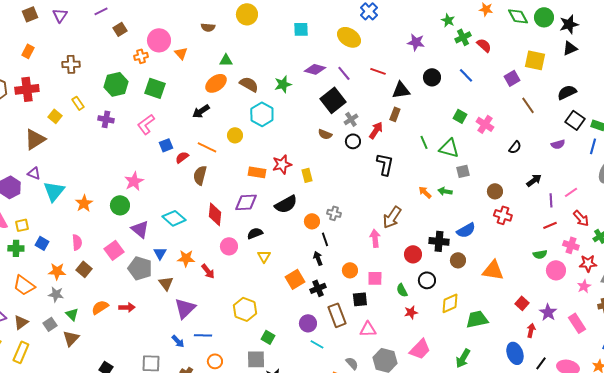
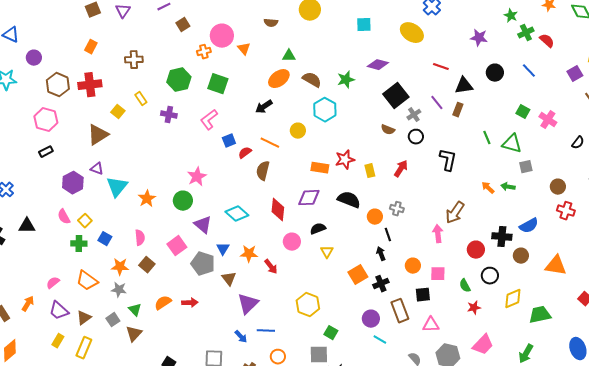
purple line: (344, 73) -> (437, 103), moved
red arrow: (376, 130) -> (401, 169), moved
black semicircle: (286, 204) -> (349, 200), turned -130
yellow square: (22, 225) -> (85, 221), turned -32

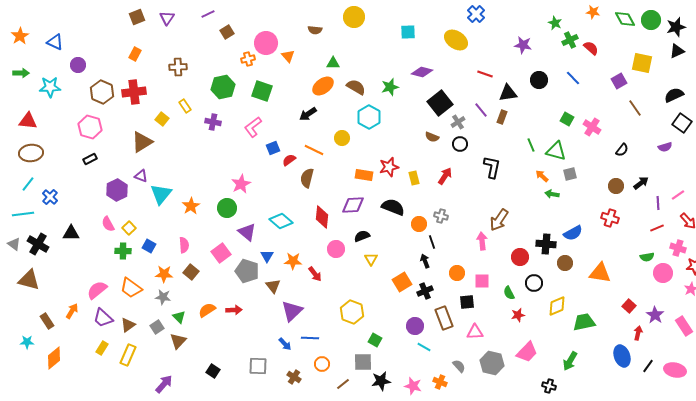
brown circle: (558, 187) -> (616, 186), moved
orange arrow: (488, 188) -> (542, 176), moved
pink semicircle: (53, 283) -> (97, 290), size x1.5

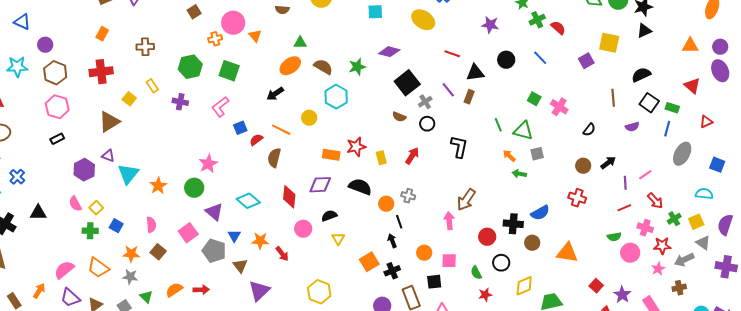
brown hexagon: (102, 92) -> (55, 73), moved
brown line: (635, 108) -> (613, 98), moved, turned 30

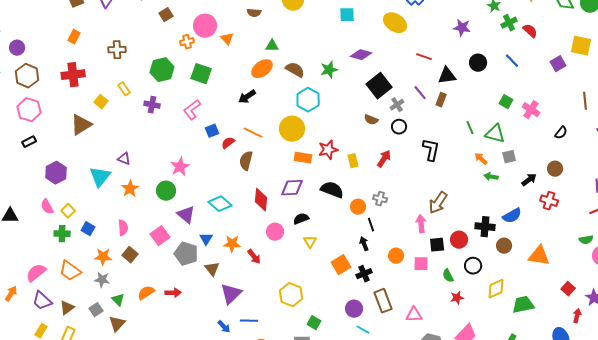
yellow circle: (309, 118) -> (292, 129), moved, size x1.6
purple triangle: (108, 156) -> (124, 159), moved
black arrow: (608, 163) -> (529, 180), moved
black square: (434, 282) -> (437, 245), moved

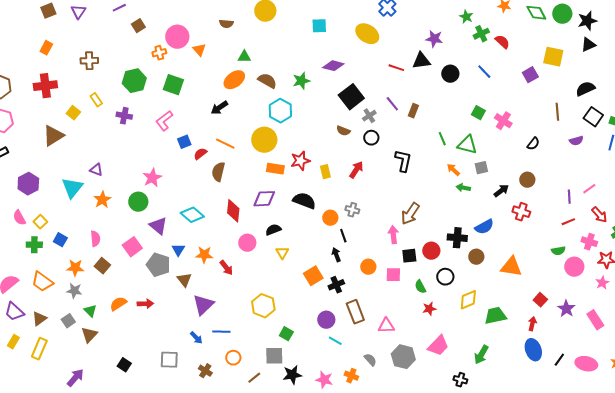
black triangle: (447, 76) -> (421, 61), moved
red arrow: (577, 316) -> (532, 324), moved

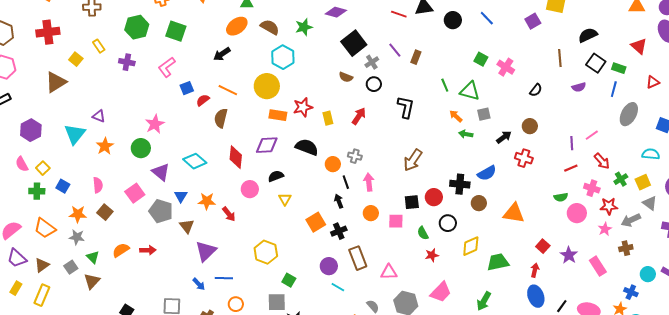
pink arrow: (393, 235) -> (369, 182), moved

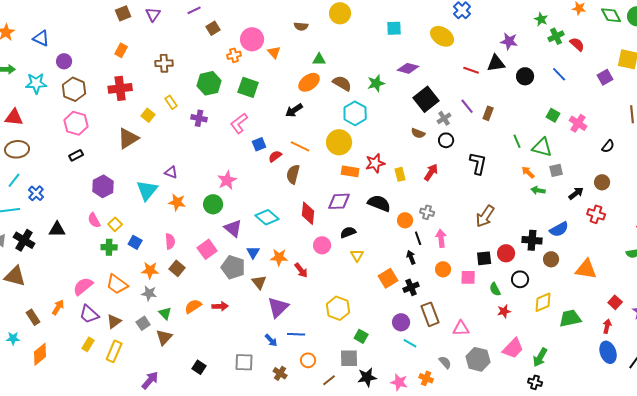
orange star: (105, 146) -> (177, 202), turned -30
green arrow: (484, 301) -> (540, 357), moved

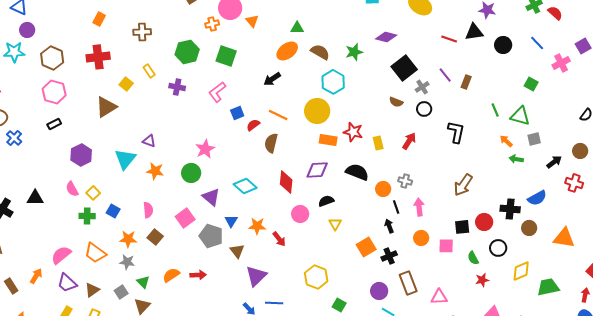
purple circle: (64, 61) -> (27, 30), moved
pink cross: (578, 123) -> (561, 63), moved, turned 30
red star: (375, 163) -> (353, 132), turned 30
blue cross: (36, 193) -> (14, 138), moved

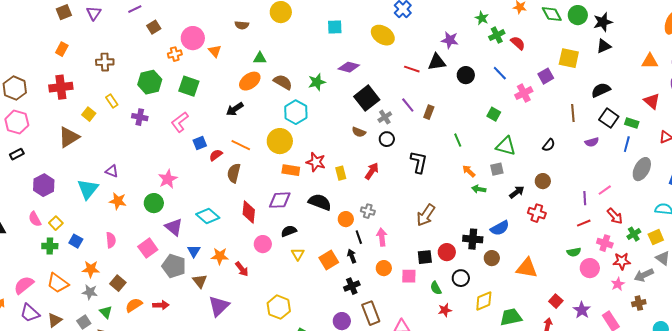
green triangle: (520, 116) -> (506, 146), moved
brown square: (155, 237) -> (118, 283), moved
orange square: (366, 247) -> (329, 260), moved

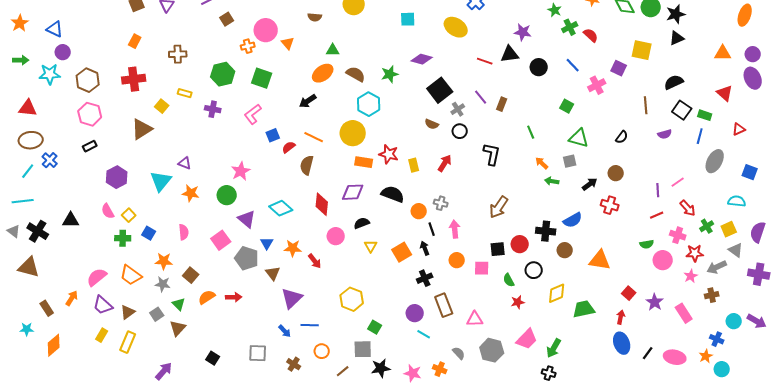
purple square: (546, 76) -> (619, 68), turned -35
yellow rectangle: (112, 101) -> (185, 93), turned -40

